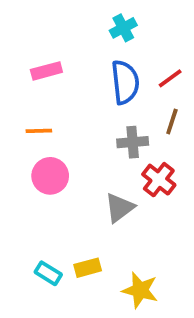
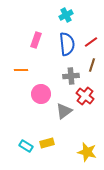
pink rectangle: (46, 71) -> (36, 40), moved, turned -56
pink circle: (50, 176) -> (41, 94), moved
yellow star: (140, 290) -> (87, 152), moved

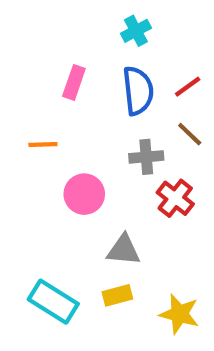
brown line: (92, 65) -> (190, 134), turned -64
gray triangle: (64, 111) -> (124, 250), moved, turned 42
yellow rectangle: (47, 143) -> (117, 295), moved
cyan rectangle: (26, 146) -> (53, 302), size x1.6

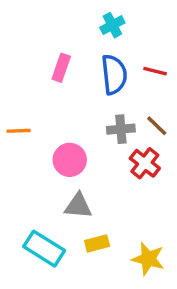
red line: (188, 87) -> (155, 71), turned 50
brown line: (190, 134) -> (157, 126), moved
orange line: (43, 144) -> (19, 131), moved
gray triangle: (124, 250) -> (78, 206), moved

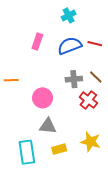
blue semicircle: (114, 75) -> (70, 46), turned -105
cyan rectangle: (44, 249) -> (27, 152), turned 50
yellow star: (148, 259) -> (91, 142), moved

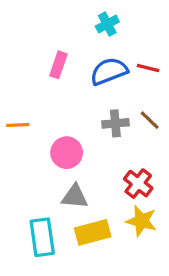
red cross: (88, 100) -> (138, 184), moved
yellow rectangle: (59, 149) -> (93, 232), size x1.5

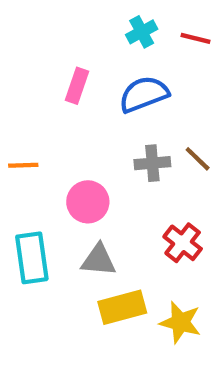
red line: (148, 68) -> (195, 38), moved
yellow star: (141, 221) -> (180, 322), moved
cyan rectangle: (42, 237) -> (32, 258), moved

